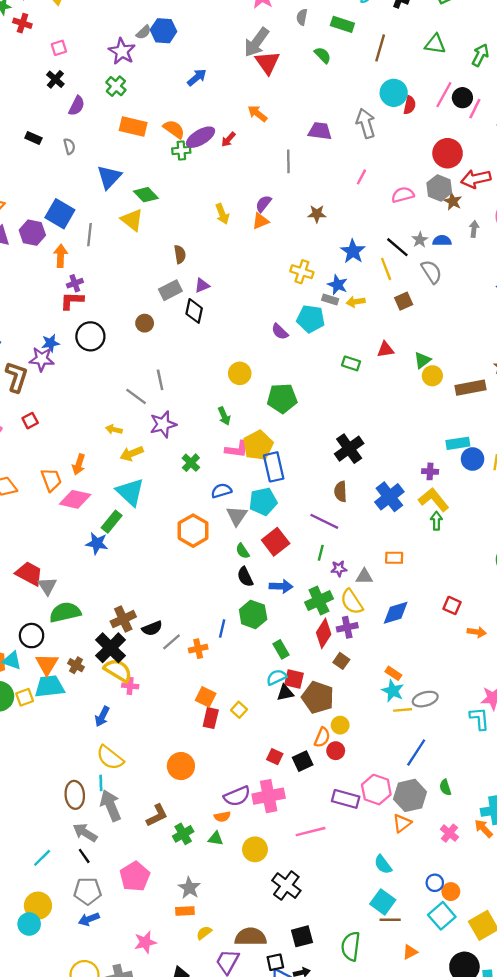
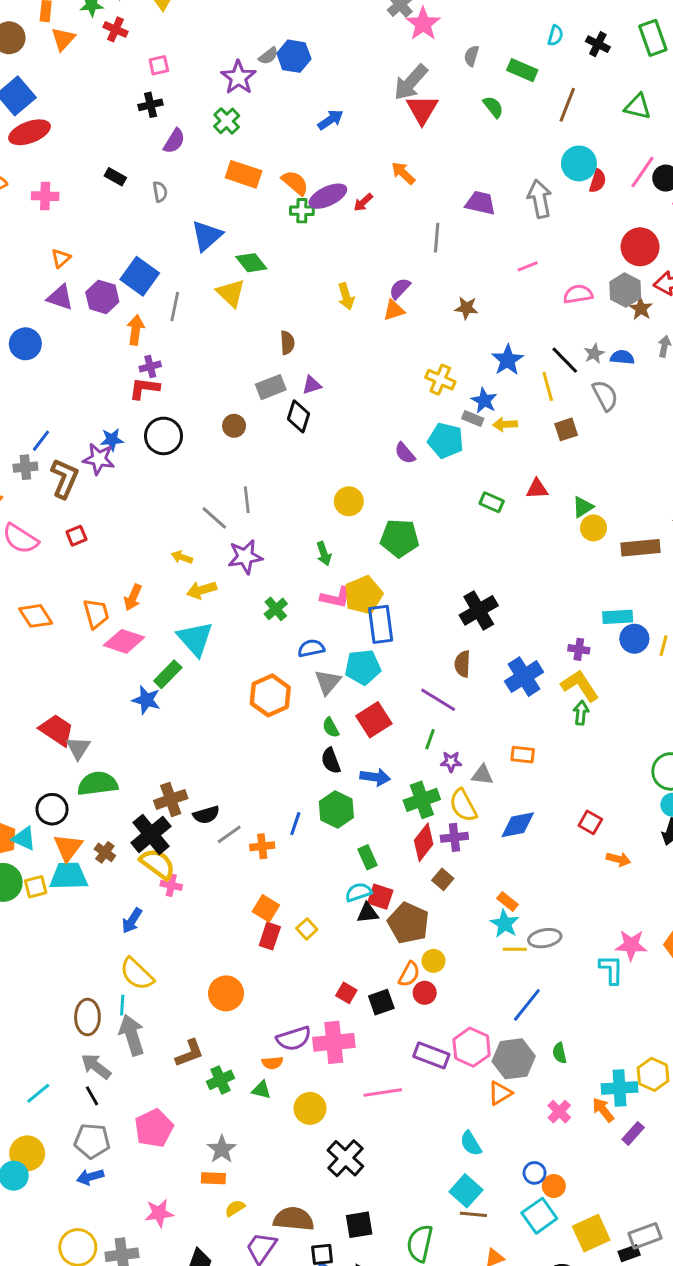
black cross: (55, 79) -> (151, 105), turned 30
pink line: (361, 177) -> (528, 266), turned 35

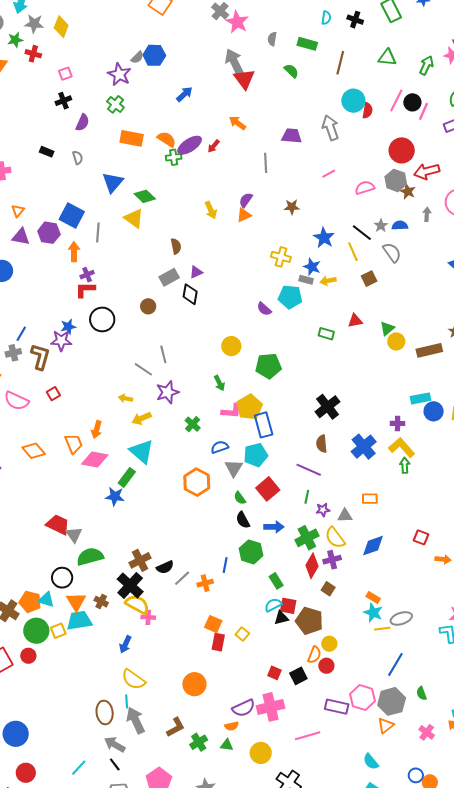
gray arrow: (411, 82) -> (234, 62), turned 120

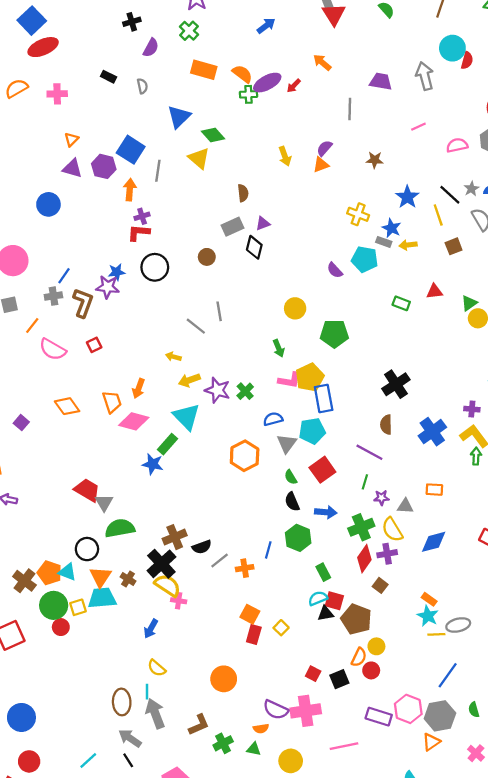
purple star: (167, 392) -> (217, 390), moved, turned 30
red circle: (28, 656) -> (61, 627), moved
yellow semicircle: (133, 679) -> (157, 668), size x0.7
purple semicircle: (244, 708) -> (276, 710), turned 45

